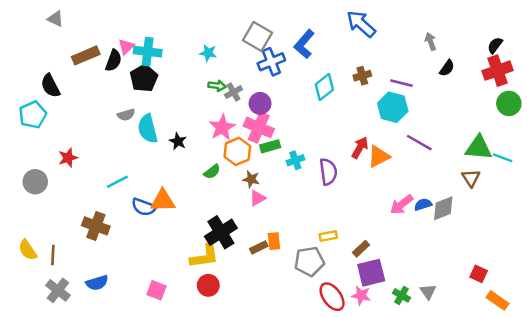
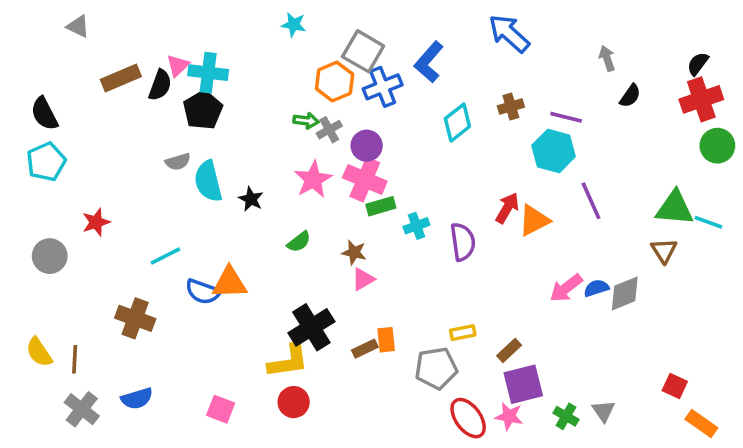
cyan star: (208, 53) -> (294, 25), moved
black semicircle: (50, 86) -> (44, 114), moved
purple line: (419, 143) -> (591, 201), turned 36
orange hexagon: (237, 151) -> (335, 82), moved

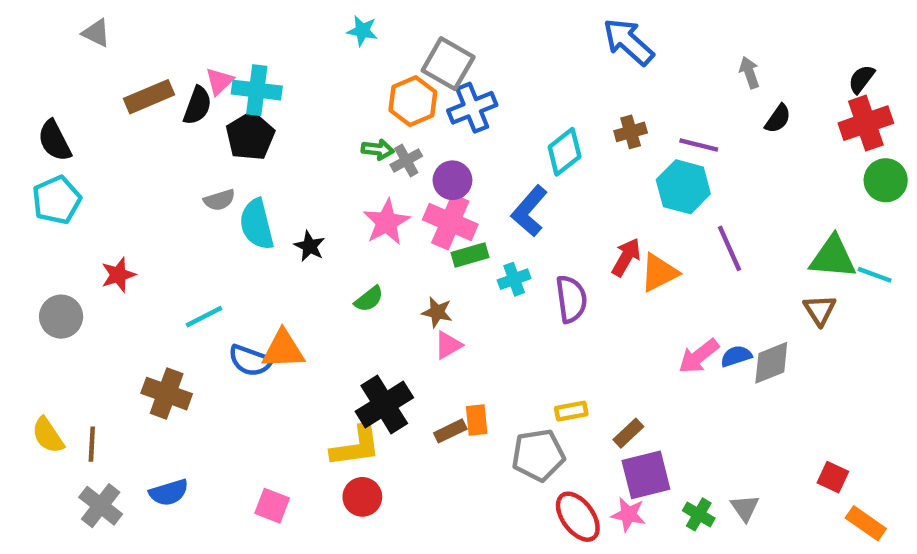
blue L-shape: (429, 62) -> (529, 211), moved

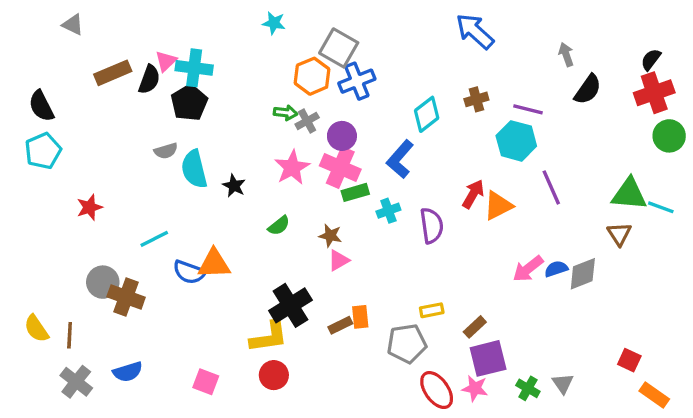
black semicircle: (778, 119) -> (588, 89), size x1.4
gray circle: (61, 317) -> (103, 282), moved

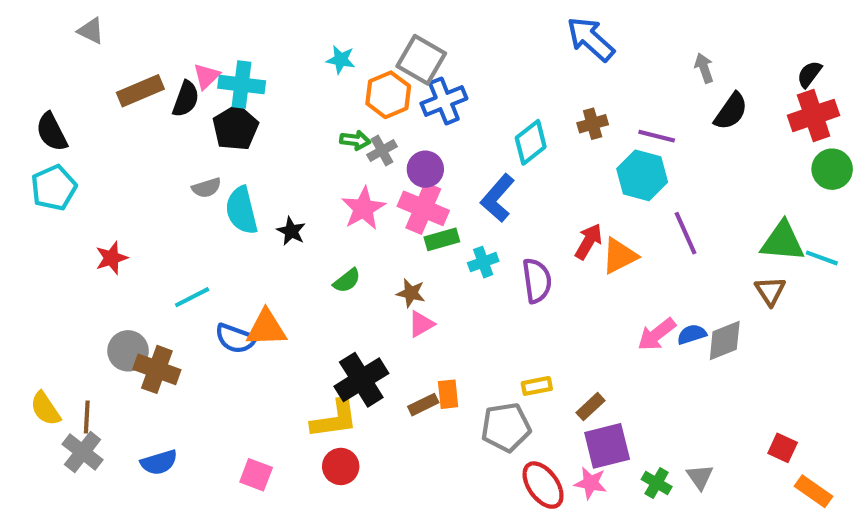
cyan star: (274, 23) -> (341, 60), moved
gray cross: (76, 382) -> (83, 452), moved

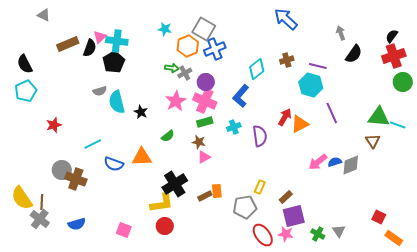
green rectangle: (442, 239) -> (205, 122), moved
orange triangle: (266, 328) -> (142, 157), moved
yellow rectangle: (537, 386) -> (260, 187), turned -56
yellow semicircle: (45, 409) -> (22, 198), size x1.4

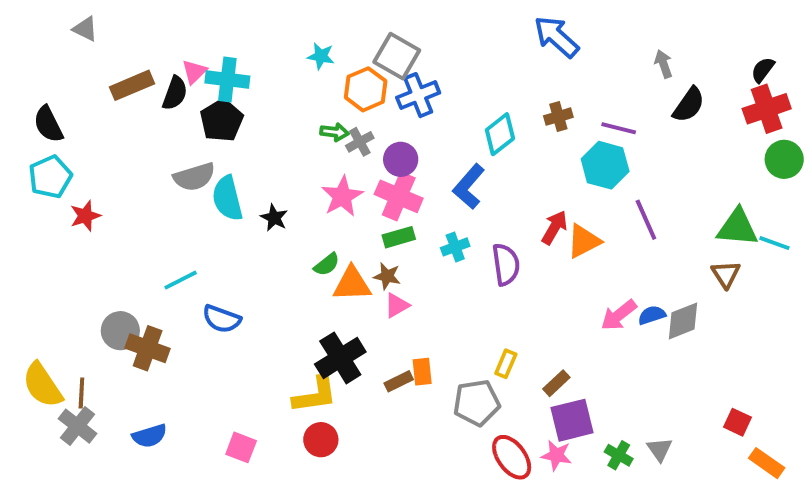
gray semicircle: (100, 91) -> (194, 177), size x1.5
red star: (54, 125) -> (85, 216), moved
orange triangle: (142, 157) -> (352, 284), moved

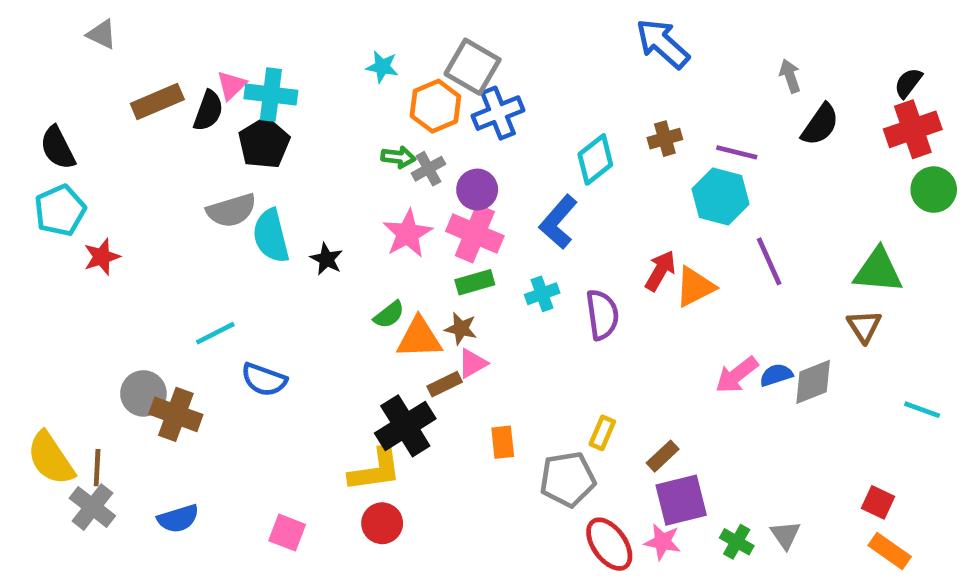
cyan line: (774, 243) -> (922, 410), moved
brown rectangle: (399, 381) -> (445, 384), moved
orange rectangle: (767, 463) -> (890, 551), moved

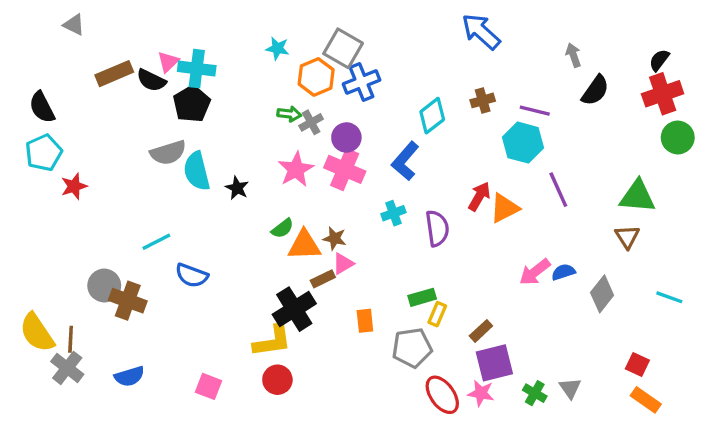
black semicircle: (208, 111) -> (151, 80), turned 96
green rectangle: (475, 282) -> (422, 297), moved
gray diamond: (813, 382) -> (602, 294), moved, turned -30

